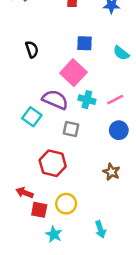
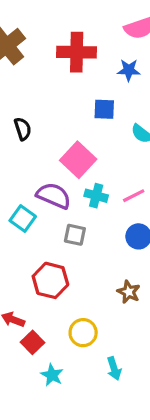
blue square: (84, 43) -> (104, 109), moved
yellow circle: (66, 204) -> (83, 333), moved
red square: (39, 210) -> (33, 342), turned 35

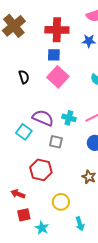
blue square: (104, 109) -> (54, 55), moved
pink square: (78, 160) -> (58, 77), moved
red square: (33, 342) -> (24, 215), moved, turned 32

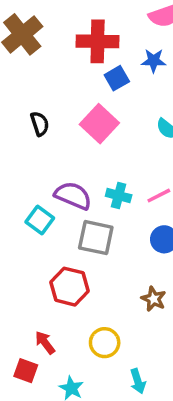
blue square: (54, 55) -> (117, 78), moved, turned -32
gray square: (56, 142) -> (96, 238), size x1.5
red arrow: (18, 194) -> (45, 343), moved, turned 32
red square: (24, 215) -> (26, 371), moved, turned 32

